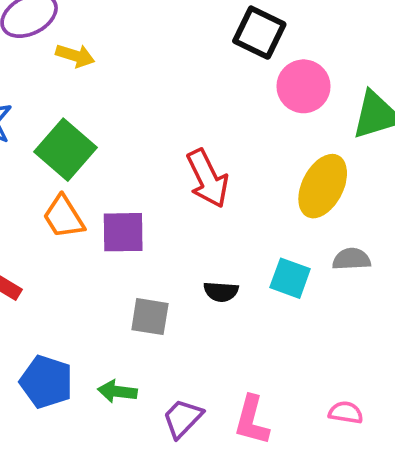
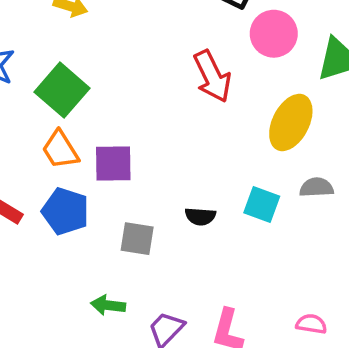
red arrow: (208, 178) -> (212, 76), moved
blue pentagon: (46, 382) -> (65, 211), moved

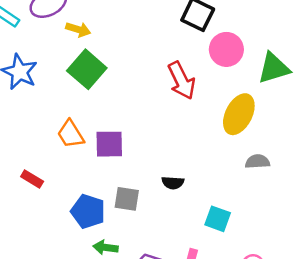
green square: (62, 90) -> (87, 69), moved
cyan square: (262, 204) -> (218, 219), moved
blue pentagon: (65, 211) -> (88, 211), moved

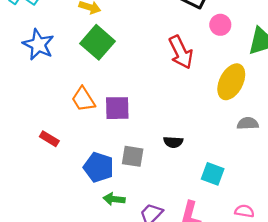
pink circle: (226, 49) -> (220, 25), size x0.7

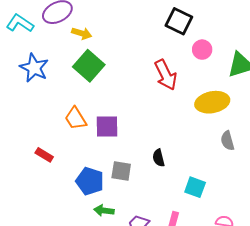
yellow ellipse: (231, 82) -> (212, 102), turned 52
gray semicircle: (248, 123) -> (227, 141), turned -102
black semicircle: (173, 142) -> (159, 158), turned 72

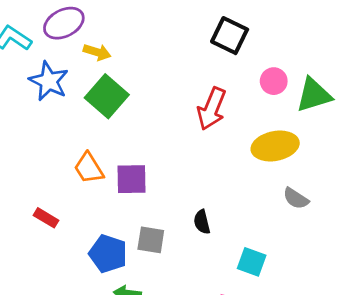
pink circle: (202, 50) -> (274, 81), moved
blue star: (34, 68) -> (49, 81), moved
red arrow: (166, 75) -> (212, 109), turned 48
gray semicircle: (227, 141) -> (296, 198), turned -42

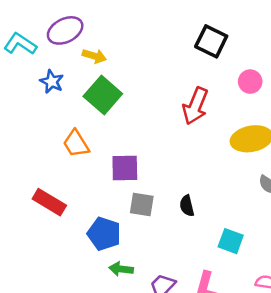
blue star: (49, 81) -> (52, 82), size x0.7
orange trapezoid: (89, 168) -> (76, 144), moved
red rectangle: (46, 218) -> (49, 202), size x1.5
gray square: (151, 240) -> (142, 205), moved

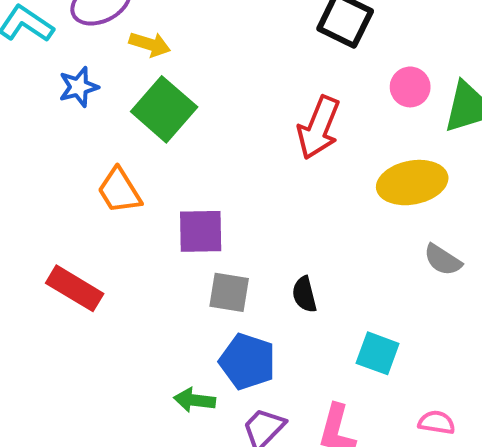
blue star: (52, 82) -> (79, 87), turned 30
blue pentagon: (104, 234) -> (247, 362), moved

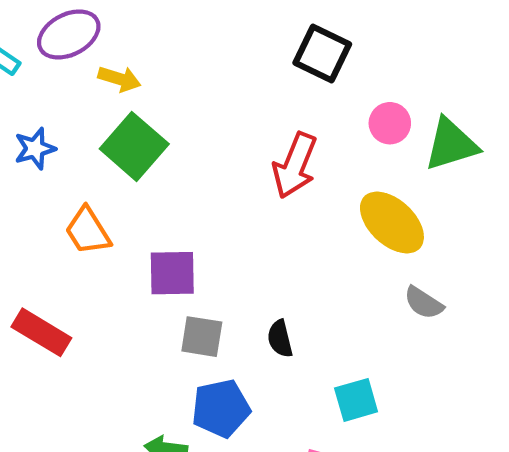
blue star: (79, 87) -> (35, 149), moved
yellow ellipse: (412, 183) -> (392, 222), turned 54
cyan square: (378, 353) -> (356, 400), turned -36
blue pentagon: (247, 362) -> (221, 408), turned -30

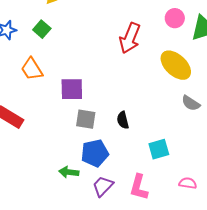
green square: (134, 146) -> (42, 29), moved, size x0.6

